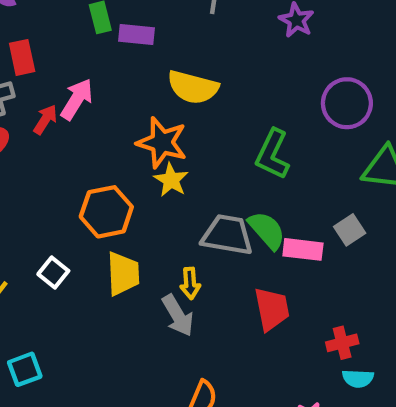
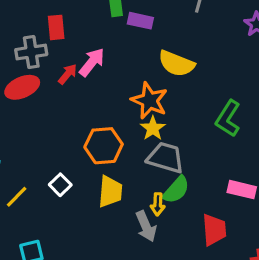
green semicircle: (267, 230) -> (176, 190), moved, turned 76
gray trapezoid: (227, 235) -> (166, 158), moved

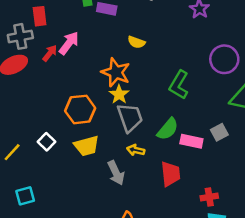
yellow semicircle: (176, 64) -> (136, 42), size x0.6
gray trapezoid: (166, 158) -> (130, 118), turned 56
green semicircle: (176, 190) -> (168, 129), moved
yellow trapezoid: (110, 192) -> (87, 146), turned 72
yellow arrow: (158, 204) -> (136, 150), moved, turned 102

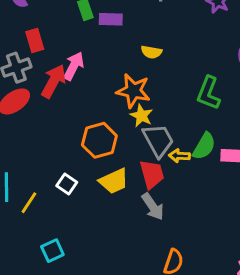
red arrow: (50, 53) -> (54, 81), size x1.6
yellow arrow: (136, 150) -> (179, 156), moved
red trapezoid: (170, 174) -> (152, 174), moved

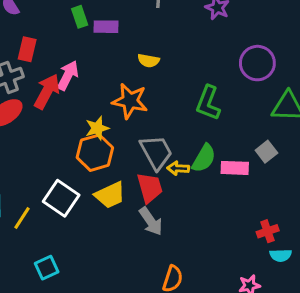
red rectangle: (35, 41) -> (27, 49), turned 30
yellow star: (141, 116) -> (97, 128), moved, turned 30
white square: (67, 184) -> (61, 198), size x1.6

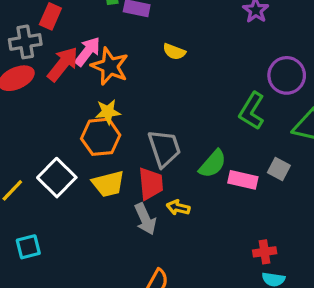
orange star: (130, 101) -> (110, 66), moved
green L-shape: (208, 103) -> (252, 111), moved
gray square: (266, 152) -> (279, 169), turned -35
yellow arrow: (178, 168) -> (178, 208), moved

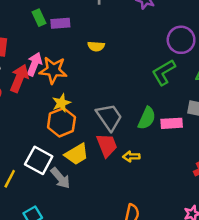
green L-shape: (252, 111) -> (164, 72), turned 44
gray arrow: (145, 219) -> (60, 178), moved

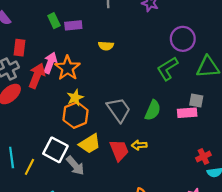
orange star: (53, 70) -> (67, 68), turned 30
pink rectangle: (172, 123) -> (187, 113), moved
red trapezoid: (107, 145) -> (119, 150), moved

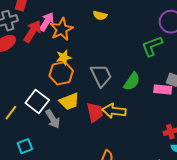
yellow arrow: (139, 145) -> (114, 111), size x1.6

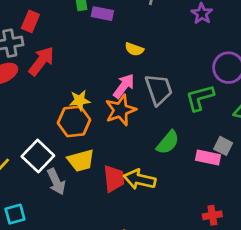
pink arrow: (47, 22) -> (124, 86), moved
orange star: (62, 29) -> (120, 110), moved
gray trapezoid: (101, 75) -> (159, 89), moved

